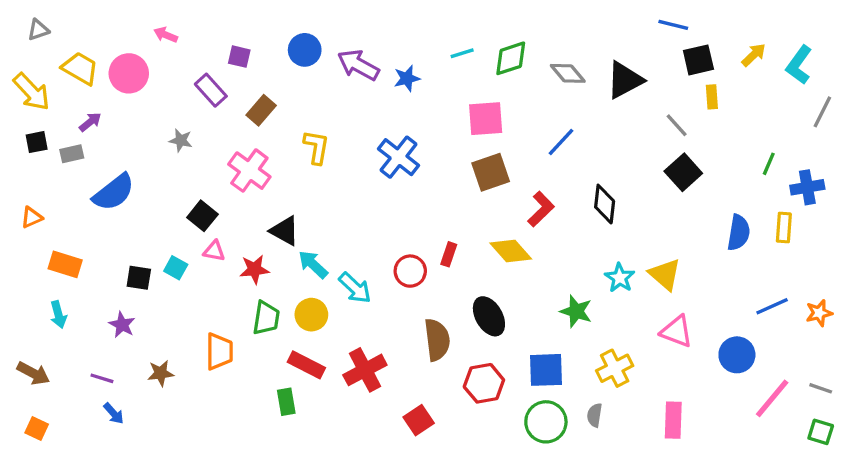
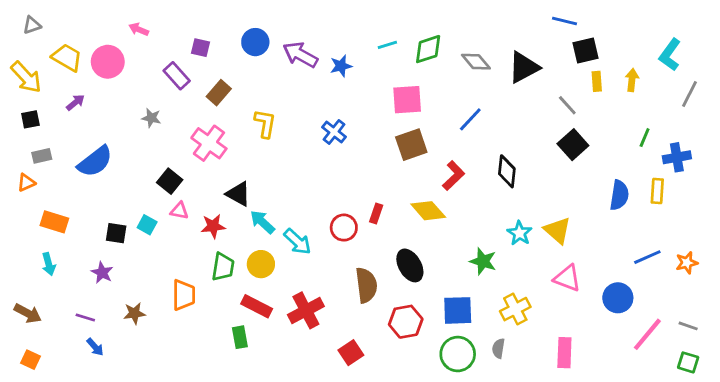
yellow arrow: (754, 55) -> (632, 80), moved, turned -40
gray rectangle: (72, 154) -> (42, 156), moved
blue cross: (399, 157) -> (334, 132), size x0.7

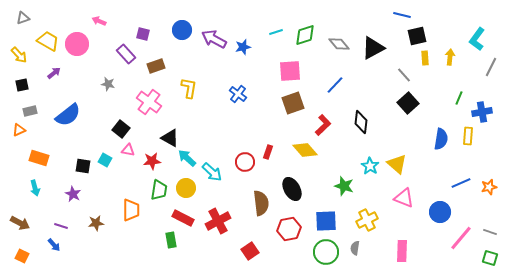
yellow arrow: (26, 77) -> (19, 55), size x0.7
brown rectangle: (219, 93) -> (156, 66), turned 30
blue arrow: (95, 347) -> (54, 245), moved

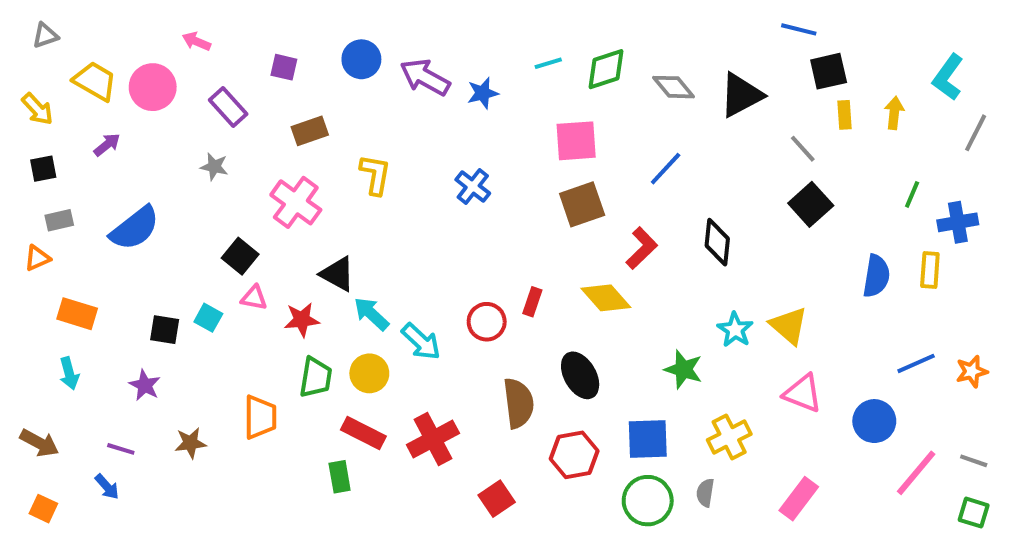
purple rectangle: (126, 54) -> (228, 107), moved
pink rectangle: (402, 251) -> (799, 499), turned 35

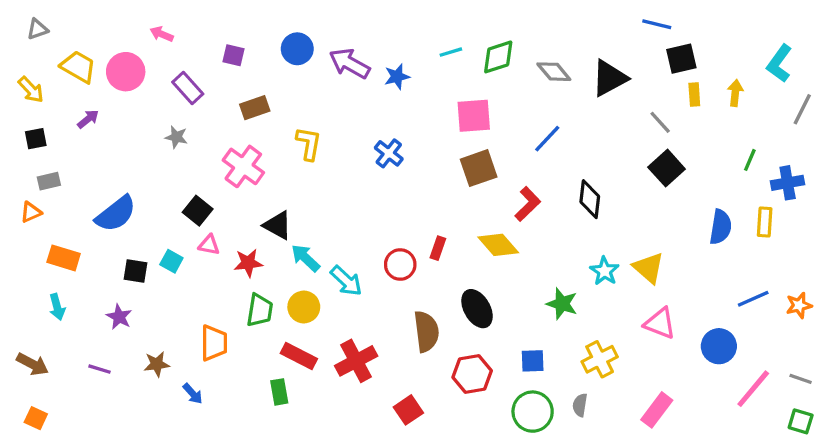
blue semicircle: (135, 228) -> (116, 214), moved
blue square: (648, 439) -> (533, 361), size x0.7
blue arrow: (107, 487) -> (193, 394), moved

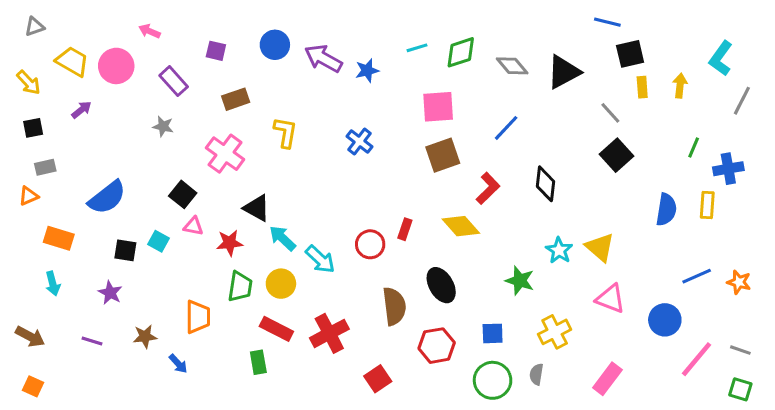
orange star: (799, 305) -> (739, 282), turned 30

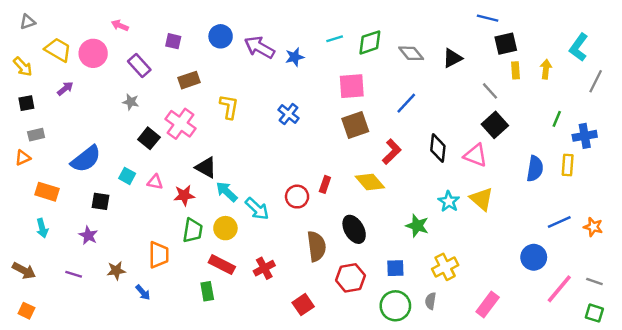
black triangle: (564, 72) -> (452, 58), size x0.7
black square: (183, 194) -> (149, 138), moved
cyan square: (159, 241) -> (127, 176), moved
pink triangle: (610, 299) -> (475, 155), moved
red cross: (329, 333) -> (264, 268), size x0.7

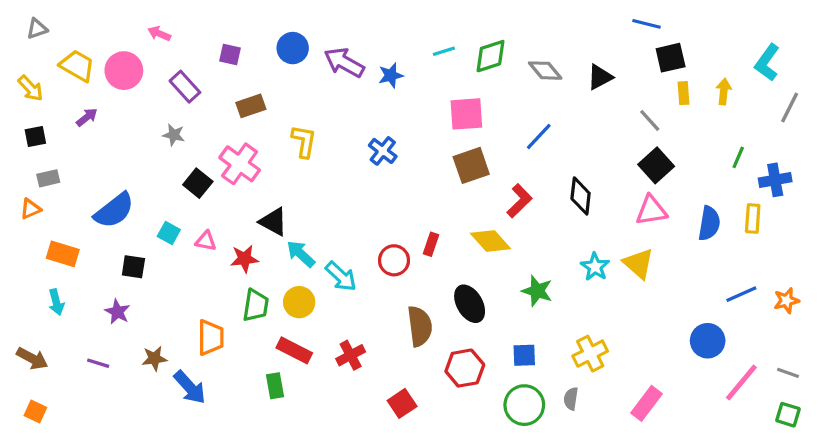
pink triangle: (475, 155) -> (651, 210), moved, turned -30
green star: (417, 226) -> (537, 291), moved
orange star: (593, 227) -> (786, 301), turned -30
blue arrow: (143, 292) -> (190, 387), size x1.6

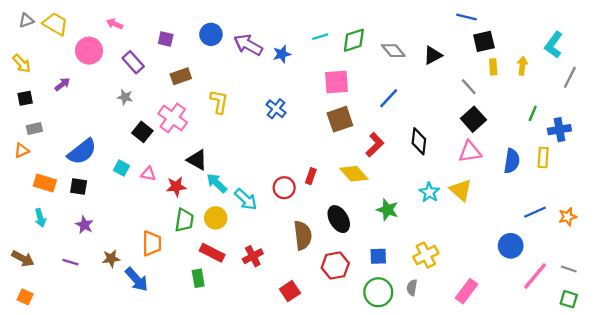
yellow trapezoid: (77, 66) -> (55, 24), moved
black square: (133, 267) -> (79, 187), moved

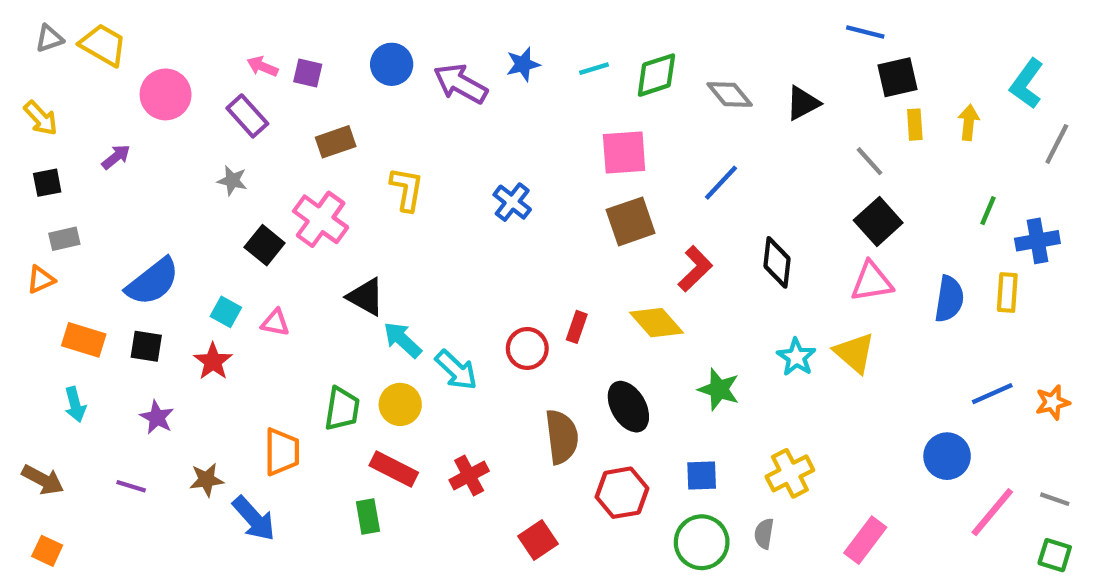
pink arrow: (115, 24) -> (262, 66), moved
blue star: (282, 54) -> (523, 64), moved
red star: (176, 187) -> (213, 361), moved, turned -30

